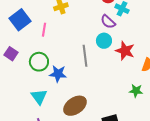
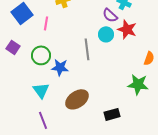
red star: (125, 51) -> (127, 29), moved
green star: (136, 91) -> (138, 84), size x1.5

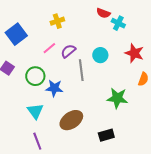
purple semicircle: (110, 15) -> (68, 51), moved, turned 98
pink line: (46, 23) -> (49, 48), moved, turned 40
red star: (127, 29) -> (134, 53), moved
green star: (138, 84) -> (117, 98), moved

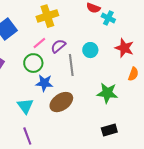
yellow cross: (57, 21) -> (47, 16), size x1.5
green circle: (35, 76) -> (33, 63), moved
brown ellipse: (71, 120) -> (61, 102), moved
black rectangle: (106, 135) -> (109, 130), moved

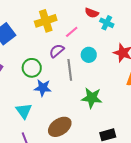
pink line: (39, 43) -> (72, 32), moved
green star: (107, 93) -> (92, 98), moved
brown ellipse: (61, 102) -> (60, 127), moved

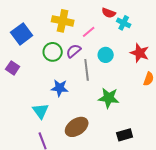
yellow cross: (46, 21) -> (63, 21), turned 30
green circle: (32, 68) -> (53, 52), moved

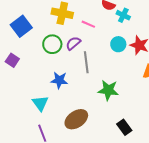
pink line: (89, 32) -> (88, 24), turned 64
cyan circle: (106, 55) -> (118, 44), moved
black rectangle: (125, 135) -> (124, 127), turned 70

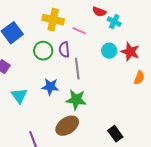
purple semicircle: (73, 43) -> (64, 50), turned -56
green star: (108, 90) -> (76, 100), moved
cyan triangle: (40, 103) -> (19, 96), moved

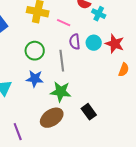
purple semicircle: (64, 50) -> (75, 42), moved
green circle: (43, 51) -> (35, 51), moved
black rectangle: (115, 134) -> (89, 112), moved

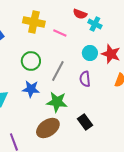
purple semicircle: (75, 42) -> (85, 79), moved
gray line: (62, 61) -> (58, 71), turned 35

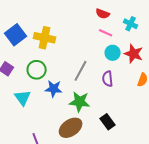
yellow cross: (34, 22) -> (45, 38), moved
cyan cross: (95, 24) -> (131, 24), moved
pink line: (60, 33) -> (106, 33), moved
green circle: (31, 61) -> (37, 70), moved

